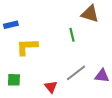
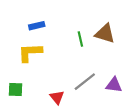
brown triangle: (90, 14) -> (105, 34), moved
blue rectangle: (11, 25) -> (37, 26), moved

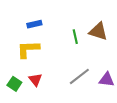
green square: (15, 89) -> (14, 84), turned 32
red triangle: (57, 97) -> (35, 80), moved

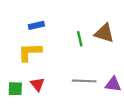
gray line: (79, 76) -> (84, 81), turned 40
green square: (14, 84) -> (15, 89), turned -32

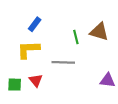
blue rectangle: (36, 25) -> (35, 24), turned -40
gray line: (84, 81) -> (63, 62), moved

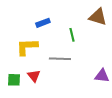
blue rectangle: (35, 24) -> (43, 23), moved, turned 32
brown triangle: (99, 32) -> (98, 17), moved

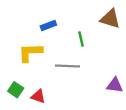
red triangle: (34, 76) -> (38, 96), moved, turned -32
green square: (14, 80) -> (16, 90), turned 32

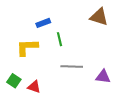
green line: (81, 39) -> (60, 39), moved
gray line: (67, 66) -> (72, 67), moved

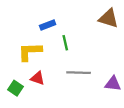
red triangle: (34, 87) -> (38, 78), moved

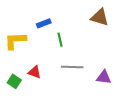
yellow L-shape: (30, 52) -> (15, 41), moved

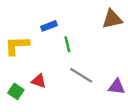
brown triangle: (100, 17) -> (112, 19), turned -30
gray line: (72, 67) -> (81, 75), turned 30

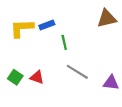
yellow L-shape: (17, 45) -> (22, 28), moved
green square: (16, 91) -> (15, 77), moved

